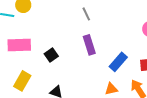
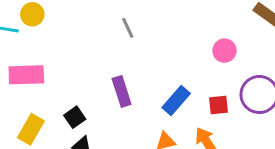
purple rectangle: (89, 45) -> (122, 91), moved
black square: (51, 55) -> (75, 117), moved

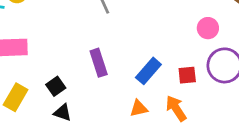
pink circle: (225, 51) -> (208, 28), moved

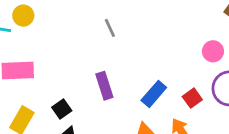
red square: (187, 75) -> (192, 98), turned -30

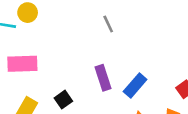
blue rectangle: (154, 94) -> (135, 85), moved

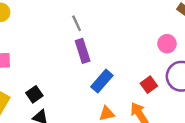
purple rectangle: (103, 78) -> (83, 51), moved

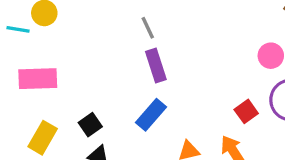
blue rectangle: (102, 81) -> (151, 115), moved

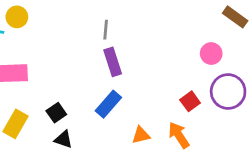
gray line: (148, 28) -> (106, 30), turned 30

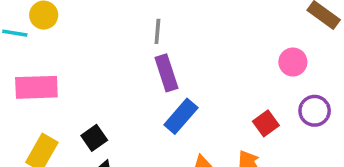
purple circle: (228, 92) -> (315, 111), size x0.7
blue rectangle: (108, 104) -> (181, 116), moved

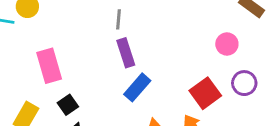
pink rectangle: (36, 87) -> (49, 66), moved, turned 76
red square: (266, 123) -> (205, 93), size x1.5

